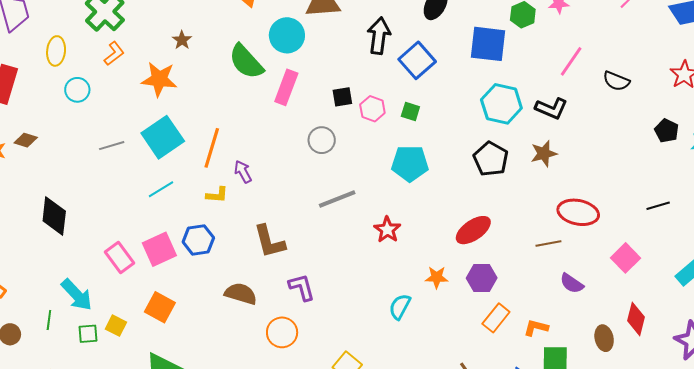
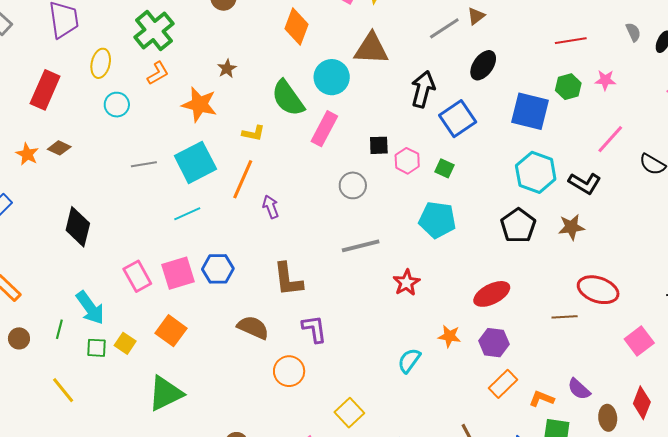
yellow L-shape: (217, 195) -> (253, 133), moved
purple semicircle: (572, 283) -> (579, 389), moved

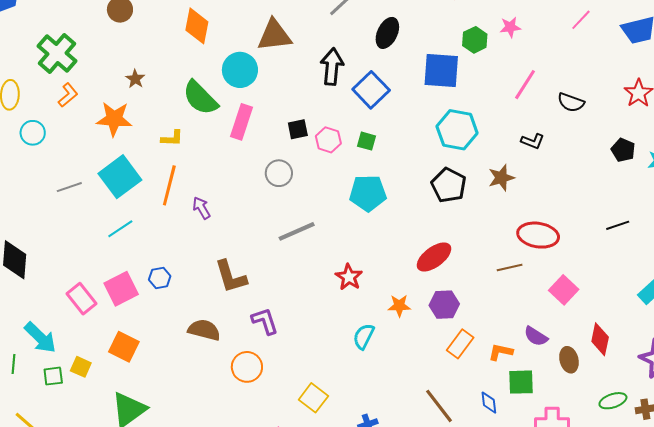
black L-shape: (585, 183) -> (533, 141), moved, size x0.7
blue hexagon: (218, 269) -> (160, 278), size x0.7
red star: (407, 283) -> (349, 277), moved
pink square: (639, 341) -> (564, 290), moved

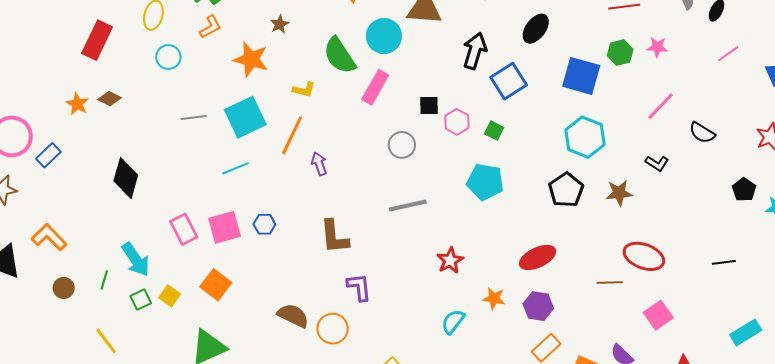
brown semicircle: (204, 330) -> (293, 316), moved
green square: (53, 376) -> (141, 300), turned -30

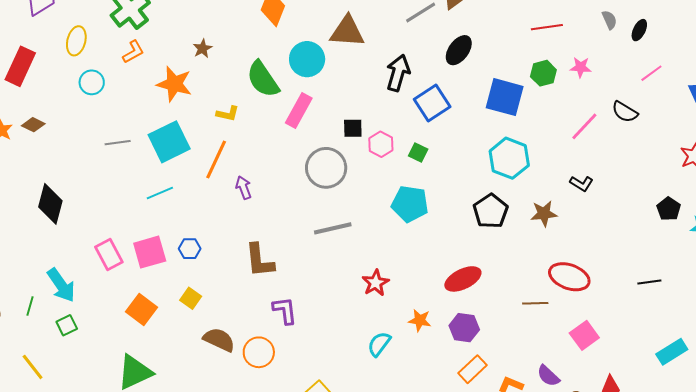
black semicircle: (702, 133) -> (625, 112), moved
gray circle: (402, 145) -> (326, 168), size x1.5
yellow square: (170, 296) -> (191, 298), moved

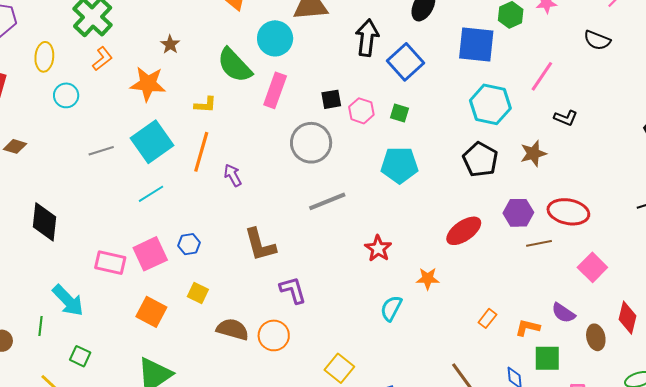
pink line: (584, 126) -> (542, 76), moved
pink rectangle: (109, 254) -> (110, 263), turned -40
green square: (67, 325) -> (80, 356), moved, turned -30
purple hexagon: (464, 328) -> (518, 213), moved
orange rectangle: (472, 369) -> (487, 318), size x0.7

